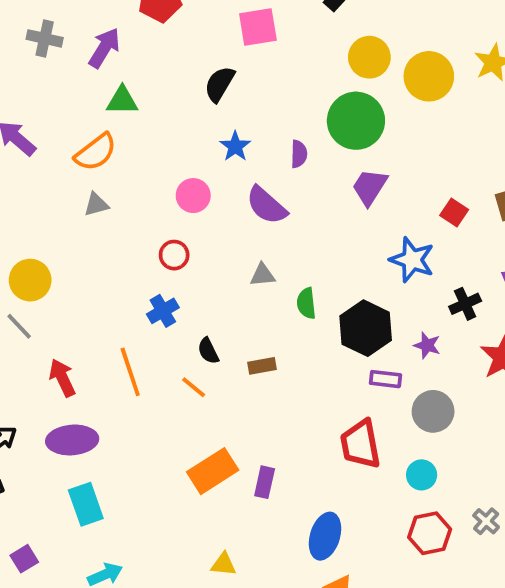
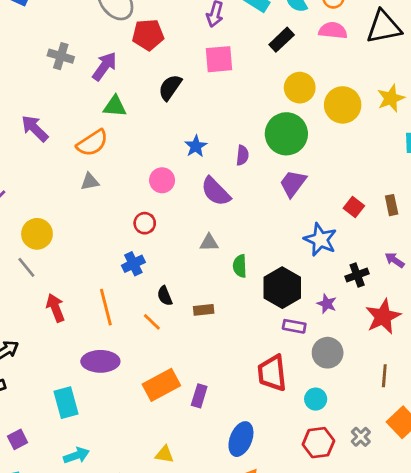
black semicircle: (220, 84) -> (170, 87), moved
purple ellipse: (72, 440) -> (100, 361), moved

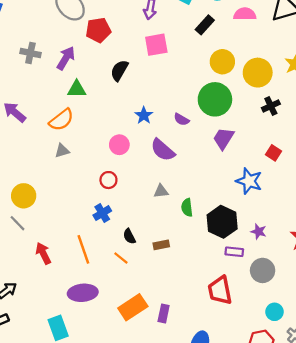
purple semicircle: (242, 155) -> (181, 119), turned 119
black cross: (357, 275) -> (271, 106), moved
cyan circle: (316, 399) -> (274, 312), moved

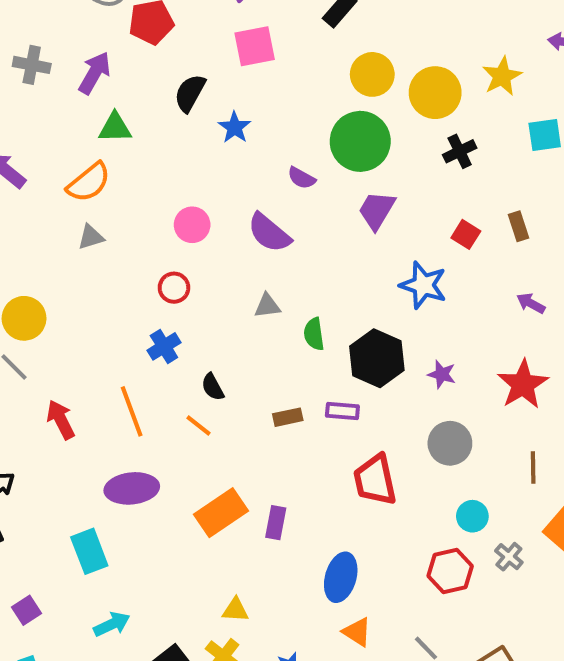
blue star: (144, 115) -> (235, 127), moved
brown rectangle: (161, 245) -> (288, 417), moved
purple rectangle: (234, 252) -> (342, 411), moved

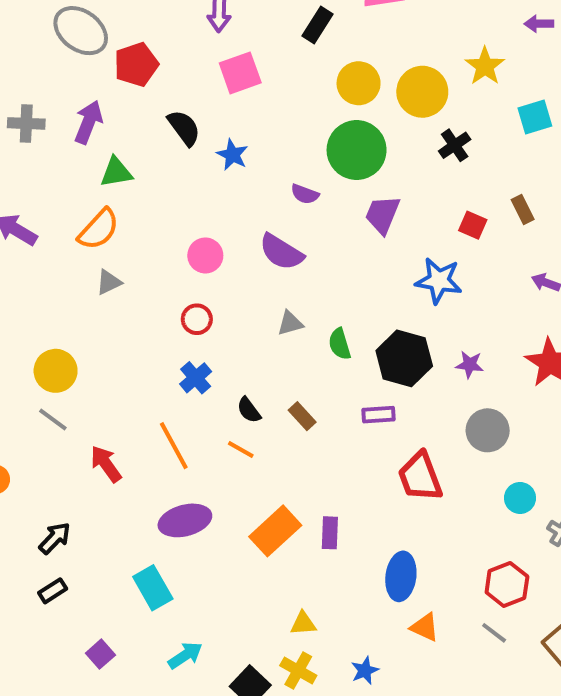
black semicircle: (190, 93) -> (184, 128), turned 123
brown rectangle: (288, 417) -> (302, 416), moved, turned 68
red hexagon: (450, 571) -> (507, 585), moved

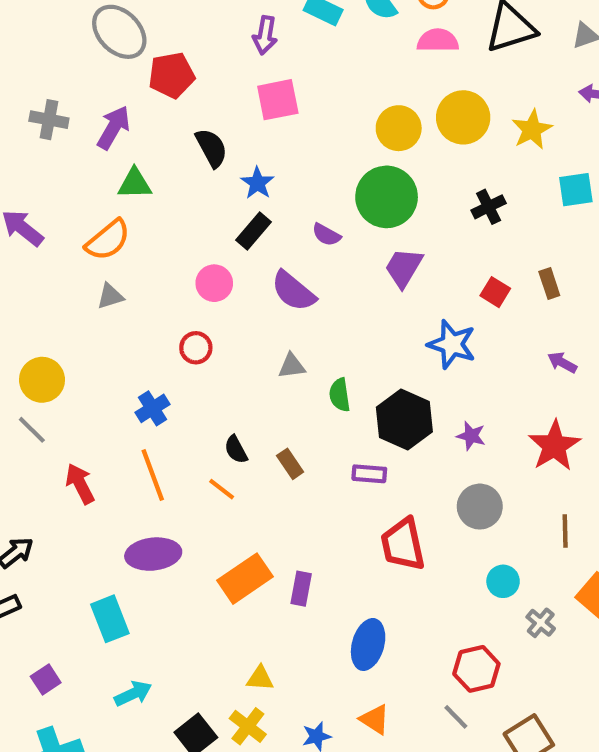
black rectangle: (318, 25) -> (254, 231), moved
yellow circle: (422, 92) -> (463, 117), moved
blue cross: (196, 378) -> (152, 408), moved
orange triangle: (425, 627) -> (375, 719), moved

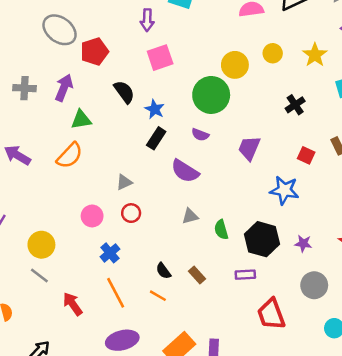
yellow circle: (463, 117) -> (273, 53), size x0.6
green circle: (387, 197) -> (211, 95), moved
pink circle: (214, 283) -> (92, 216), moved
gray triangle: (110, 296) -> (124, 182), moved

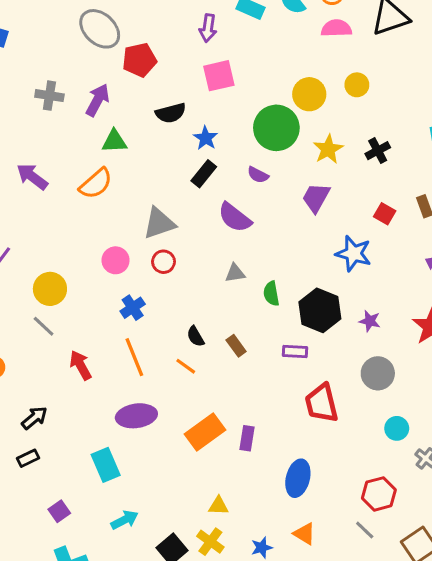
yellow star: (315, 55) -> (328, 149), moved
black semicircle: (124, 92) -> (171, 113), turned 105
gray triangle: (124, 182) -> (159, 223), size x1.6

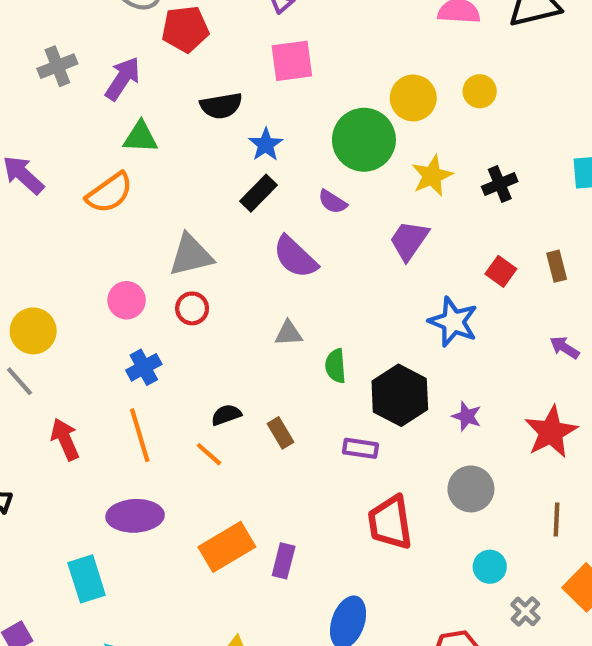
gray cross: (49, 96) -> (57, 66), turned -36
black semicircle: (196, 336) -> (226, 415), turned 95

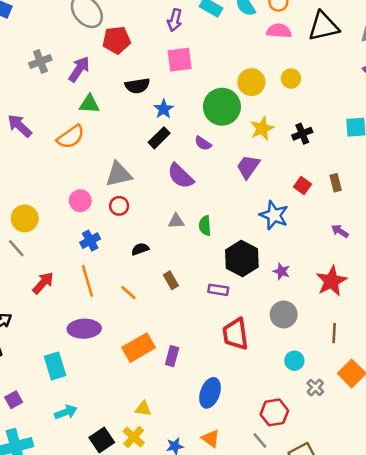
green semicircle: (336, 366) -> (205, 226), moved
black semicircle: (226, 415) -> (140, 249), moved
red arrow: (65, 439) -> (43, 283), turned 65

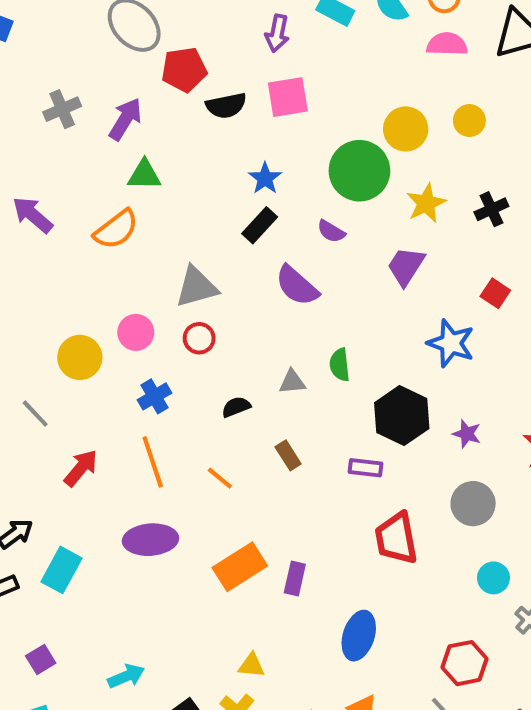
black semicircle: (137, 86) -> (226, 106), moved
yellow circle: (25, 218) -> (80, 357), moved
gray triangle: (176, 221) -> (292, 382), moved
cyan rectangle: (55, 366) -> (62, 570), moved, turned 48

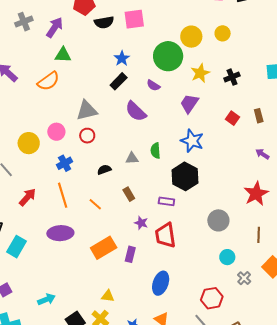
blue star: (451, 343) -> (192, 141), moved
purple star: (467, 434) -> (141, 223), moved
red trapezoid: (396, 538) -> (165, 235), moved

